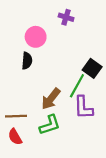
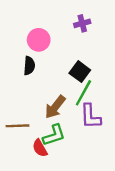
purple cross: (66, 17) -> (82, 23), moved, turned -32
black square: (92, 68) -> (80, 72), moved
red semicircle: (15, 137) -> (40, 148), moved

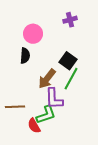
brown arrow: (55, 107) -> (47, 79), moved
purple L-shape: (90, 116) -> (54, 99), moved

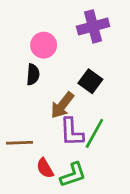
purple cross: (70, 20) -> (93, 26), size x1.6
green line: (71, 79) -> (94, 133), moved
green L-shape: (46, 115) -> (73, 175), moved

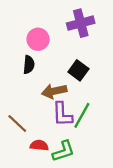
brown arrow: (62, 105) -> (54, 91), turned 40
brown line: (20, 143) -> (17, 123), turned 45
red semicircle: (45, 168) -> (39, 145), turned 126

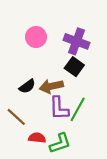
purple cross: (81, 23) -> (77, 41), moved, turned 35
black semicircle: (29, 65) -> (27, 86), moved, turned 49

